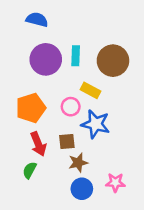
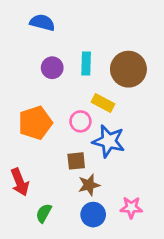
purple circle: (46, 59) -> (52, 68), size x0.6
red arrow: (38, 144) -> (20, 182), moved
green semicircle: (30, 170) -> (44, 213), moved

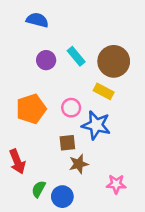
cyan rectangle: (86, 63) -> (76, 56), turned -42
yellow rectangle: (103, 103) -> (104, 91), moved
blue circle: (93, 215) -> (62, 197), moved

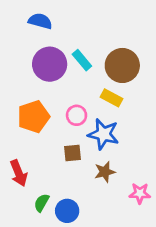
purple circle: (46, 60) -> (50, 64), size x1.6
brown star: (79, 164) -> (105, 172), moved
pink star: (116, 184) -> (140, 193), moved

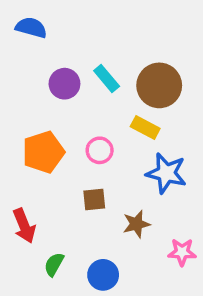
blue semicircle: (40, 21) -> (31, 28), moved
purple circle: (50, 64) -> (64, 84), size x0.7
blue star: (103, 134) -> (166, 173), moved
blue circle: (67, 211) -> (103, 275), moved

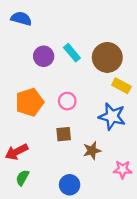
yellow rectangle: (145, 128) -> (121, 86), moved
red arrow: (24, 226) -> (17, 152), turned 85
green semicircle: (54, 264) -> (22, 178), moved

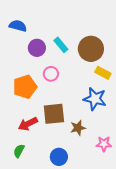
blue semicircle: (21, 19) -> (18, 26), moved
pink circle: (67, 101) -> (51, 74), moved
brown square: (64, 134) -> (54, 114), size x1.6
red arrow: (17, 152) -> (28, 124), moved

